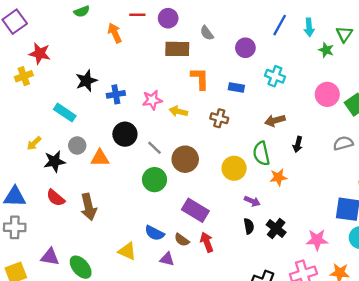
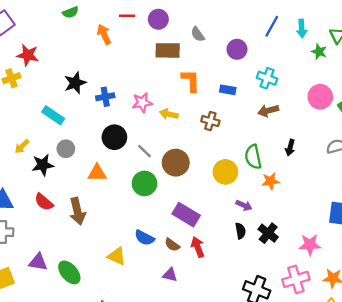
brown arrow: (275, 121) -> (268, 111), moved
orange triangle: (100, 158) -> (97, 173), moved
purple triangle: (167, 259) -> (170, 275), moved

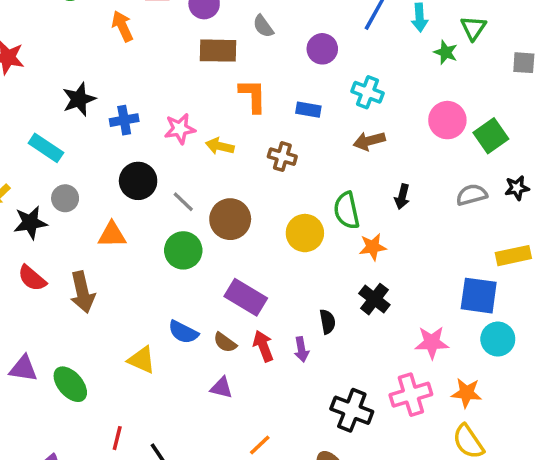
purple arrow: (244, 205) -> (301, 349), moved, turned 56
black cross: (268, 233) -> (374, 299), moved

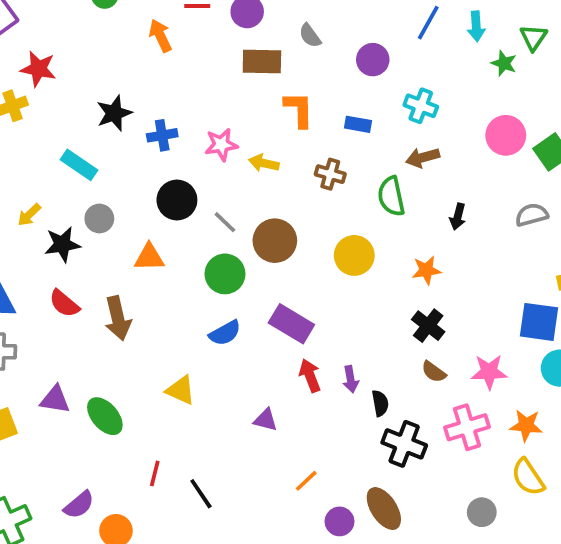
green semicircle: (347, 210) -> (391, 196), moved
black semicircle: (327, 322) -> (380, 403), moved
blue semicircle: (183, 332) -> (225, 333), moved, turned -56
brown semicircle: (225, 342) -> (434, 372), moved

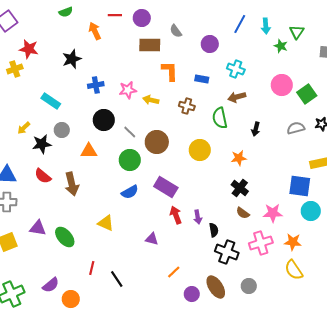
black star: (114, 113) -> (72, 59), moved
gray circle: (482, 512) -> (249, 286), moved

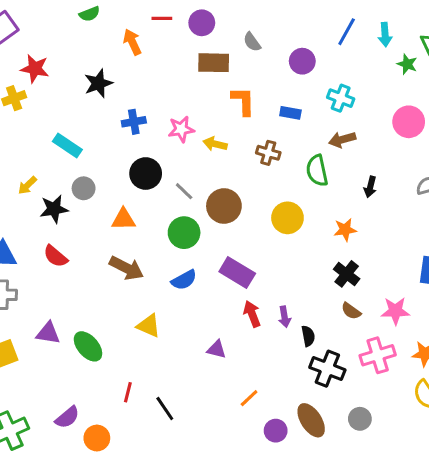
brown arrow: (72, 184) -> (126, 268), moved, turned -50

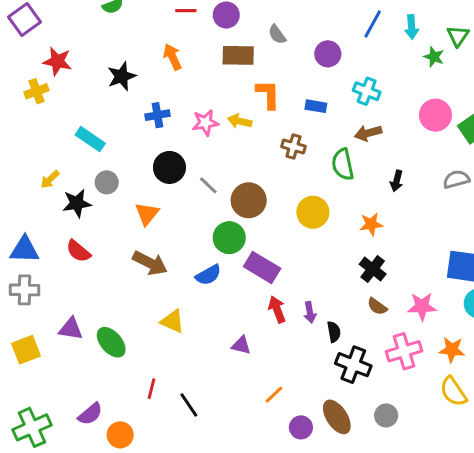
orange arrow: (132, 42) -> (172, 57), moved
yellow arrow: (215, 144) -> (240, 121), moved
orange triangle: (123, 219) -> (147, 214), turned -50
green circle: (184, 233) -> (229, 238), moved

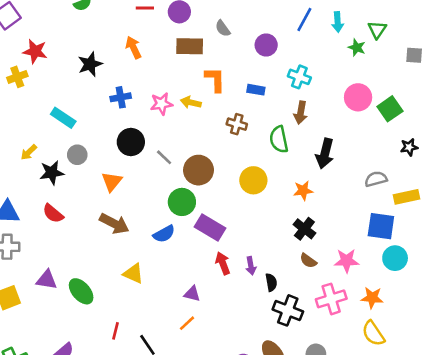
brown arrow: (368, 133) -> (301, 113), turned -65
gray semicircle: (456, 179) -> (376, 179), moved
black arrow: (397, 181) -> (325, 153), size x1.6
orange line: (274, 395) -> (187, 323), moved

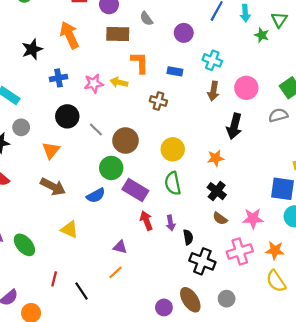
orange arrow: (133, 48) -> (69, 35), size x1.4
pink circle: (358, 97) -> (246, 88), moved
green semicircle: (279, 139) -> (173, 183), moved
gray semicircle: (376, 179) -> (278, 115), moved

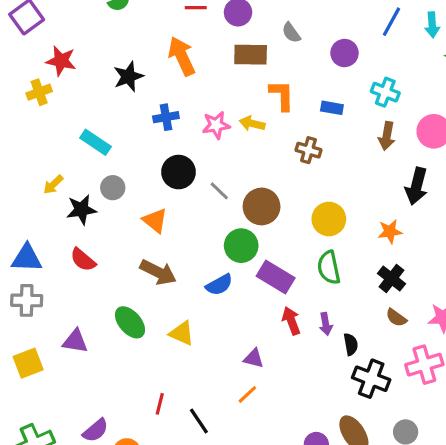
orange triangle: (51, 150) -> (155, 221), turned -30
green ellipse: (24, 245) -> (130, 322), moved

